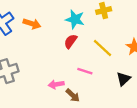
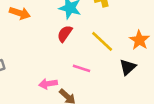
black triangle: (123, 79) -> (128, 67), moved

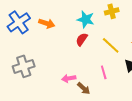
pink line: (81, 68) -> (104, 72), moved, turned 56

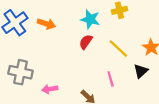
gray cross: (24, 66) -> (21, 72), turned 30
pink arrow: (69, 78) -> (50, 89), moved

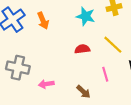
orange arrow: (46, 24) -> (43, 21), turned 49
red semicircle: (86, 42) -> (82, 49), moved, turned 48

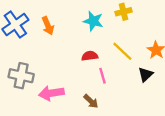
pink line: (105, 74) -> (103, 76), moved
pink arrow: (46, 84) -> (51, 93), size x1.5

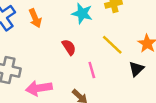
red semicircle: (90, 56) -> (69, 47), moved, turned 63

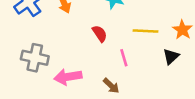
yellow line: (112, 45) -> (146, 31), turned -40

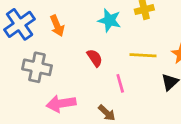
gray cross: (35, 58) -> (37, 67), moved

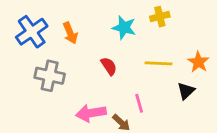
pink line: (120, 83) -> (139, 103), moved
pink arrow: (61, 104) -> (91, 113), moved

